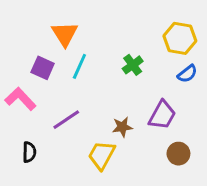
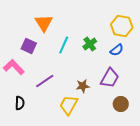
cyan line: (79, 66) -> (64, 45), moved
blue semicircle: (187, 74) -> (117, 50), moved

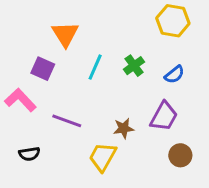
yellow hexagon: (122, 26) -> (173, 21), moved
purple line: (45, 81) -> (67, 121), turned 54
black semicircle: (20, 103) -> (29, 154), turned 80

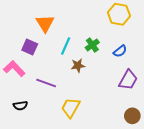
purple trapezoid: (164, 116) -> (128, 80), moved
brown star: (124, 128) -> (78, 66), moved
brown circle: (180, 155) -> (132, 116), moved

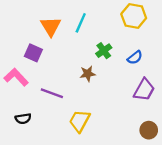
cyan line: (66, 46) -> (81, 23), moved

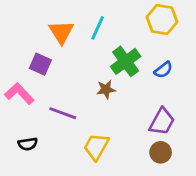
green cross: (104, 51) -> (126, 61), size x1.5
purple trapezoid: (144, 90) -> (162, 122), moved
brown circle: (149, 130) -> (161, 152), moved

